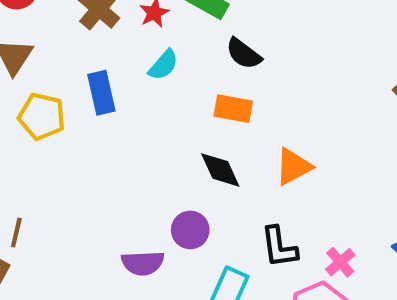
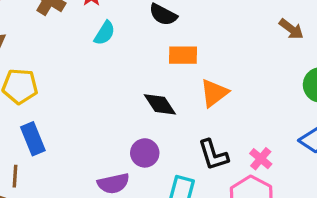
blue rectangle: (101, 93) -> (33, 139), moved
orange rectangle: (233, 109) -> (183, 55), moved

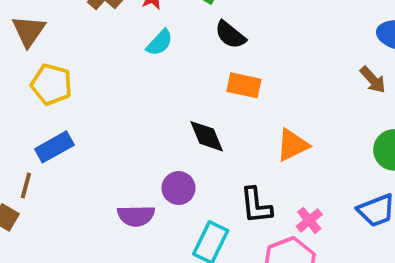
orange triangle: (214, 93) -> (292, 145), moved
blue rectangle: (33, 139) -> (54, 147), turned 72

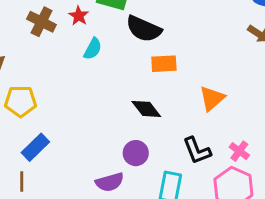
black semicircle: (230, 35) -> (144, 29), size x1.4

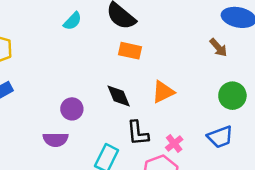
black diamond: (146, 109) -> (119, 96), moved
purple circle: (136, 153) -> (72, 109), moved

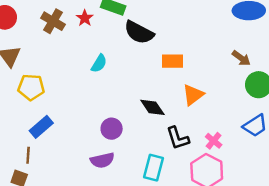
cyan semicircle: (73, 21) -> (99, 63), moved
brown arrow: (218, 48) -> (241, 58), moved
orange rectangle: (130, 51) -> (173, 61), moved

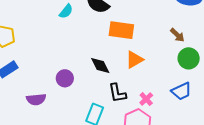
orange rectangle: (173, 61) -> (121, 30), size x1.4
cyan semicircle: (99, 63) -> (66, 11), moved
purple semicircle: (102, 160) -> (36, 99), moved

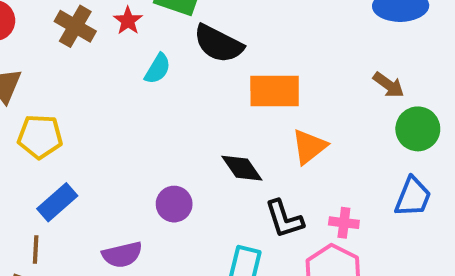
blue trapezoid: (181, 91) -> (413, 197), turned -35
pink cross: (146, 99) -> (344, 223), turned -32

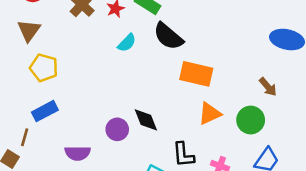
green circle: (418, 129) -> (251, 120), moved
black diamond: (242, 168) -> (146, 120), moved

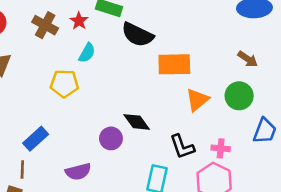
cyan semicircle: (127, 43) -> (87, 53), moved
yellow pentagon: (44, 68) -> (64, 84), moved

